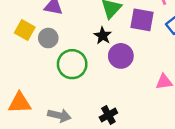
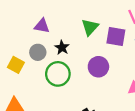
yellow square: (25, 30) -> (16, 65), moved
black star: (103, 36) -> (62, 48), moved

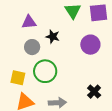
yellow square: (16, 65) -> (18, 78), moved
green circle: (58, 74) -> (45, 71), moved

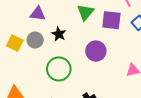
green circle: (45, 71) -> (59, 69), moved
yellow square: (18, 78) -> (15, 43), moved

